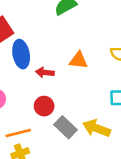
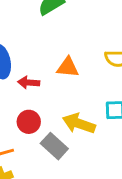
yellow arrow: (96, 128) -> (79, 123), moved

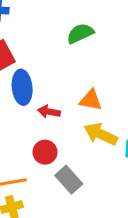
yellow arrow: (79, 123) -> (101, 134), moved

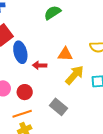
yellow arrow: (101, 134) -> (75, 75), turned 115
red circle: (45, 152) -> (25, 92), moved

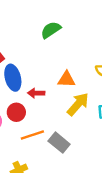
red circle: (25, 92) -> (16, 112), moved
orange line: (22, 114) -> (32, 135), moved

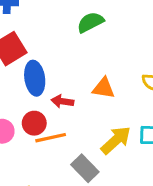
yellow arrow: (78, 104) -> (116, 140), moved
orange line: (32, 135) -> (51, 138), moved

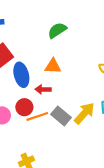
orange triangle: (104, 88) -> (53, 66), moved
gray rectangle: (85, 168) -> (61, 116), moved

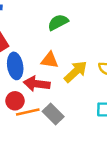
red arrow: (43, 89) -> (37, 84), size x1.5
yellow arrow: (84, 113) -> (76, 72), moved

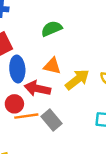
green semicircle: (58, 22) -> (52, 29), moved

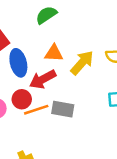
red arrow: (37, 89) -> (43, 79), turned -30
gray rectangle: (51, 120) -> (63, 109), turned -30

